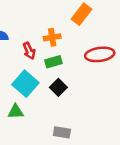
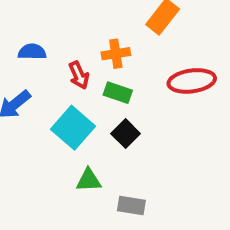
green rectangle: (53, 62) -> (118, 93), turned 35
green triangle: (16, 112) -> (89, 180), moved

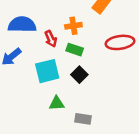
blue semicircle: (32, 52) -> (22, 25), size x1.6
cyan square: (73, 128) -> (47, 71), turned 35

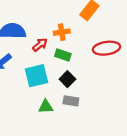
red arrow: (51, 39) -> (40, 45), turned -105
gray rectangle: (83, 119) -> (71, 101), moved

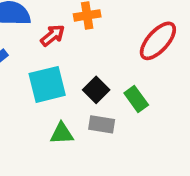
red ellipse: (106, 48) -> (158, 41), turned -40
green rectangle: (63, 55) -> (136, 99), moved, turned 35

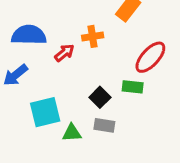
cyan square: (47, 84) -> (45, 112), moved
green rectangle: (136, 99) -> (133, 87), moved, turned -48

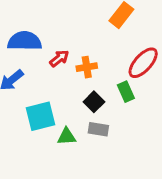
orange cross: (93, 36) -> (87, 67), moved
green rectangle: (133, 87) -> (126, 92), turned 60

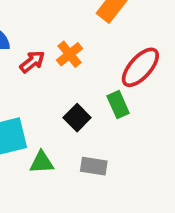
orange cross: (87, 67) -> (70, 54), moved, turned -30
gray rectangle: (98, 129) -> (94, 166), moved

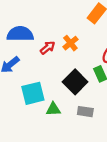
black square: (77, 118) -> (75, 82), size x1.5

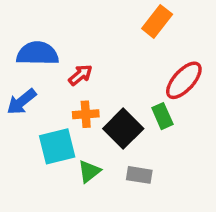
orange cross: (70, 43) -> (86, 114), moved, turned 35
green triangle: (53, 109) -> (89, 171), turned -35

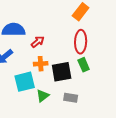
red ellipse: (184, 80) -> (81, 42), moved, turned -40
black square: (123, 129) -> (62, 72), turned 35

